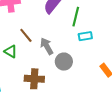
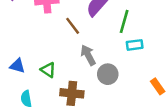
brown line: (26, 35) -> (73, 26), moved
green triangle: (11, 51) -> (48, 70), moved

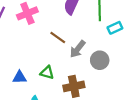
brown line: (73, 26) -> (58, 38), moved
gray arrow: (88, 55) -> (78, 49), turned -96

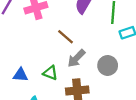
gray arrow: (78, 49) -> (76, 58), moved

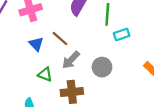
blue triangle: (20, 75) -> (36, 44), moved, turned 42

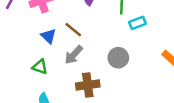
gray arrow: (71, 60) -> (74, 55), moved
green triangle: (45, 74) -> (40, 67), moved

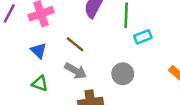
blue triangle: (48, 36) -> (39, 51), moved
gray arrow: (74, 55) -> (76, 71), turned -102

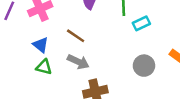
gray circle: (123, 74) -> (144, 66), moved
green triangle: (40, 84) -> (44, 67), moved

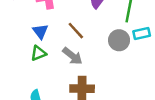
gray circle: (144, 66) -> (119, 40), moved
green triangle: (44, 67) -> (38, 53), turned -49

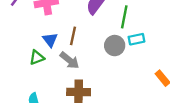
blue triangle: (40, 31) -> (50, 40), moved
brown line: (76, 31) -> (73, 36), turned 54

